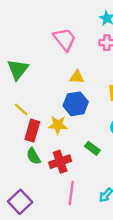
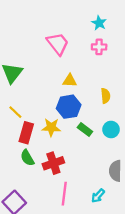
green rectangle: (92, 148) -> (85, 130), moved

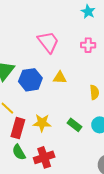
cyan star: (99, 23) -> (88, 12), moved
blue hexagon: (69, 107) -> (30, 80), moved

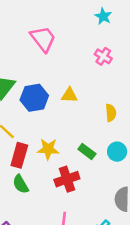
pink trapezoid: (48, 42) -> (43, 39), moved
pink cross: (88, 45) -> (103, 56), turned 32
red cross: (44, 157) -> (67, 179), moved

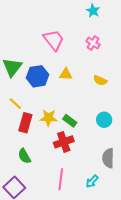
pink trapezoid: (43, 39) -> (54, 40), moved
yellow semicircle: (111, 113) -> (100, 80), moved, turned 120
green rectangle: (87, 152) -> (70, 121), moved
green semicircle: (21, 184) -> (24, 156), moved

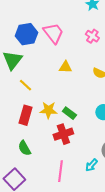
blue hexagon: (37, 76) -> (26, 34), moved
yellow line: (15, 104) -> (25, 85), moved
cyan arrow: (92, 181) -> (91, 165), moved

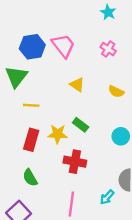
yellow triangle: (65, 67) -> (77, 85), turned 32
yellow line: (25, 85) -> (31, 105), turned -40
green rectangle: (69, 113) -> (81, 125), moved
red cross: (63, 134) -> (75, 162), turned 30

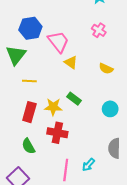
pink trapezoid: (63, 46) -> (58, 42), moved
red cross: (75, 162) -> (57, 133), moved
cyan arrow: (107, 197) -> (88, 165), moved

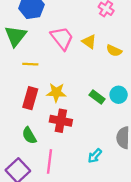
pink trapezoid: (58, 42) -> (62, 38), moved
yellow triangle: (71, 62) -> (89, 42), moved
green rectangle: (74, 99) -> (97, 97), moved
pink line: (66, 170) -> (50, 161), moved

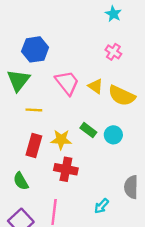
yellow semicircle: (114, 51) -> (122, 96), size x1.6
cyan circle: (119, 95) -> (113, 135), moved
green rectangle: (97, 97) -> (88, 130), moved
green semicircle: (29, 135) -> (21, 181), moved

